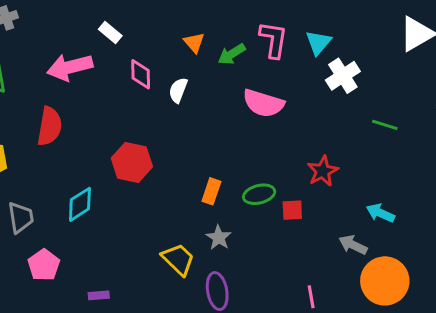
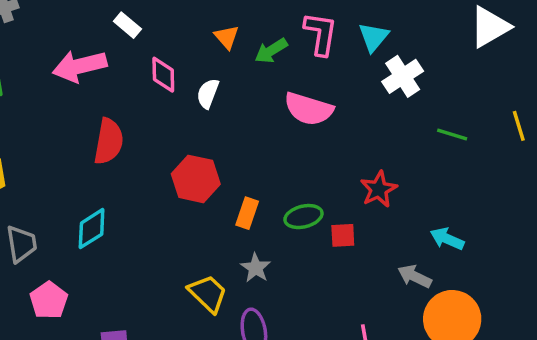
red semicircle: (50, 126) -> (109, 141), moved
red hexagon: (132, 162) -> (196, 179), moved

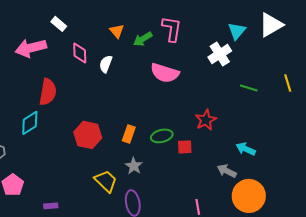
cyan triangle: (374, 37) -> (237, 31), moved
red hexagon: (196, 179) -> (88, 135), moved
cyan diamond: (92, 229) -> (30, 123), moved

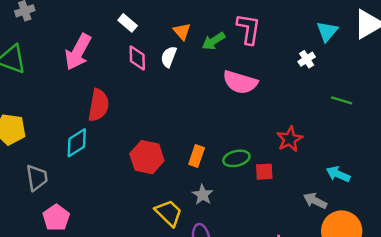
white rectangle: (59, 24) -> (128, 23), moved
pink arrow: (31, 48) -> (78, 52), turned -48
white cross: (220, 54) -> (307, 59), size x0.6
white semicircle: (106, 64) -> (169, 57), moved

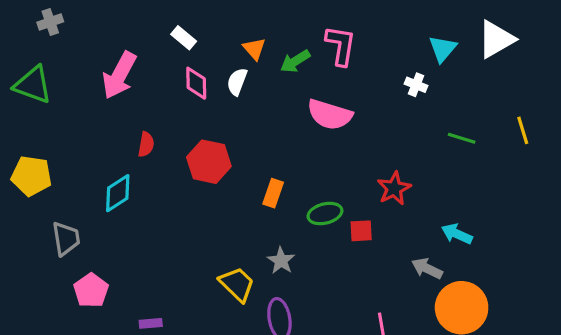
white cross: (307, 59) -> (416, 85), turned -35
red semicircle: (99, 105) -> (146, 144), size x0.6
orange rectangle: (197, 156) -> (273, 193), moved
red hexagon: (147, 157) -> (209, 162), moved

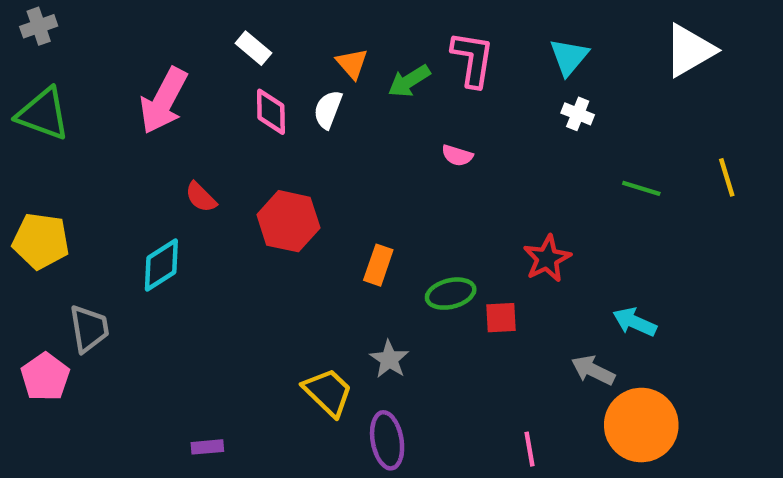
gray cross: (50, 22) -> (39, 26), moved
cyan triangle: (443, 49) -> (569, 57), moved
pink semicircle: (330, 115) -> (457, 155), size x0.5
red semicircle: (146, 144) -> (201, 197), turned 125
pink pentagon: (91, 290) -> (45, 377), moved

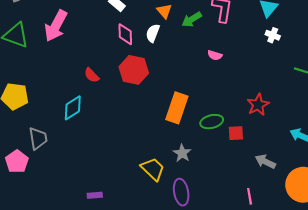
pink arrow: (164, 101) -> (56, 26), moved
red hexagon: (288, 221) -> (134, 70), moved
orange rectangle: (378, 265) -> (177, 108), size x1.6
gray arrow: (593, 370) -> (265, 162), moved

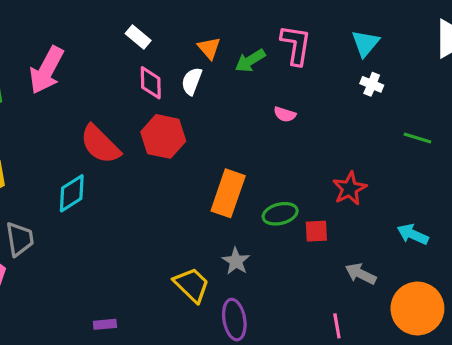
red semicircle: (92, 75) -> (100, 144), size x1.8

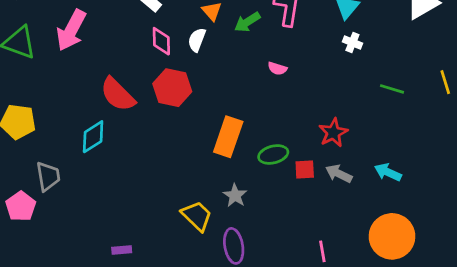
gray arrow: (361, 274) -> (339, 174), moved

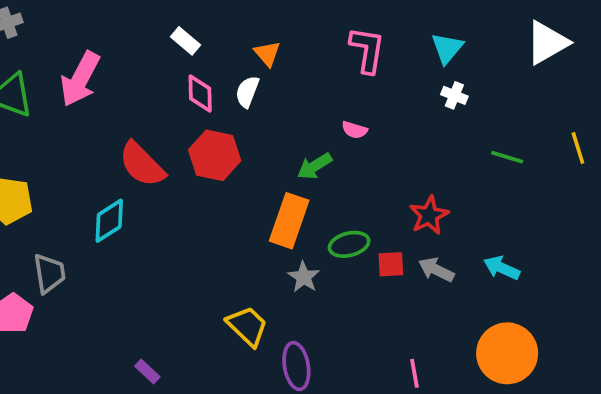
green arrow: (247, 22) -> (315, 166), moved
gray star: (235, 195) -> (304, 277), moved
purple rectangle: (122, 250) -> (147, 371), turned 48

